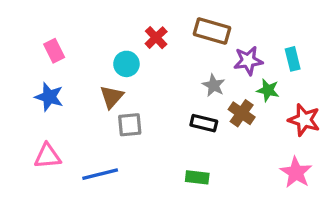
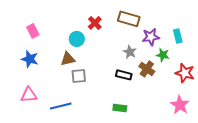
brown triangle: (112, 97) -> (68, 59), turned 35

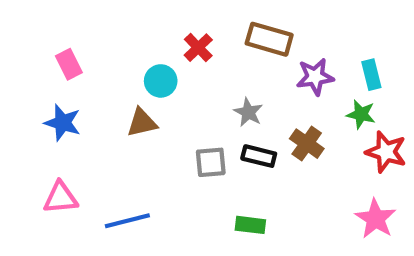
gray star: (130, 52) -> (248, 112), moved
green star: (163, 55) -> (361, 114), moved
gray square: (79, 76) -> (211, 162), moved

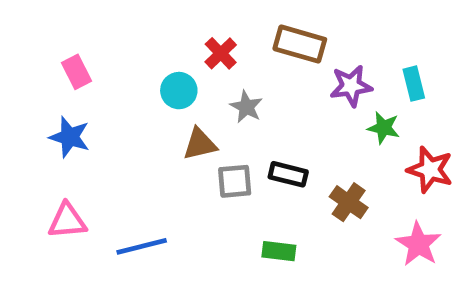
gray star: (248, 112) -> (246, 107), moved
green star: (361, 114) -> (384, 128), moved
brown triangle: (142, 123) -> (200, 144), moved
brown cross: (307, 144) -> (349, 202), moved

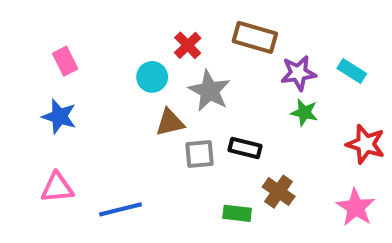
cyan rectangle: (414, 84) -> (352, 71), turned -44
gray star: (246, 107) -> (209, 91), size x1.5
green star: (384, 128) -> (304, 113), moved
brown cross: (349, 202) -> (279, 192), moved

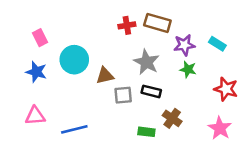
red cross: (188, 45) -> (127, 25), moved, turned 35
cyan circle: (152, 77) -> (74, 60), moved, size x1.5
gray star: (209, 91) -> (146, 62), moved

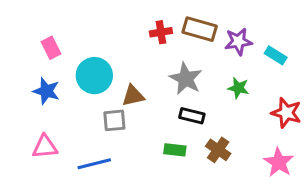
purple star: (184, 45) -> (238, 41), moved
gray square: (123, 95) -> (114, 120), moved
green rectangle: (146, 132) -> (175, 150), moved

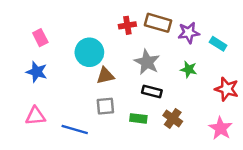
cyan circle: (94, 76) -> (89, 52), moved
gray square: (114, 120) -> (105, 106), moved
blue line: (94, 164) -> (75, 129), turned 30

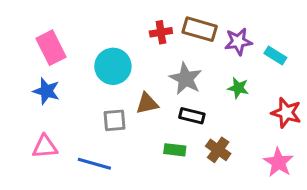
pink rectangle: (40, 38) -> (51, 48), size x1.5
brown triangle: (105, 76) -> (147, 103), moved
gray square: (105, 106) -> (114, 120), moved

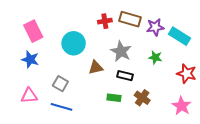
cyan rectangle: (275, 55) -> (179, 36), size x1.5
gray square: (114, 120) -> (60, 84), moved, turned 35

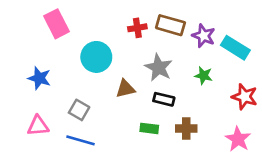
purple star: (155, 27) -> (204, 36), turned 30
pink rectangle: (33, 31) -> (57, 24), moved
brown cross: (142, 98) -> (186, 128), turned -35

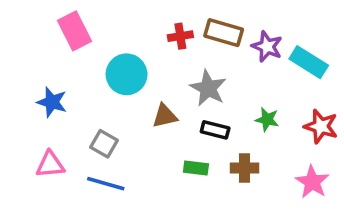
green star: (204, 75) -> (267, 119), moved

